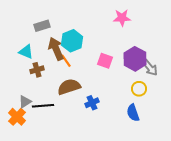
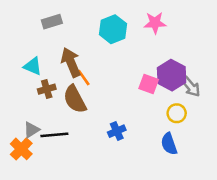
gray rectangle: (42, 26) -> (52, 22), moved
cyan hexagon: (72, 41) -> (113, 29), moved
pink square: (105, 61) -> (149, 84), moved
brown semicircle: (69, 87) -> (75, 99), moved, turned -100

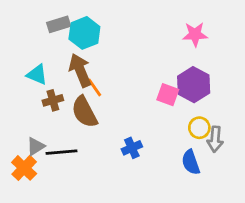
pink star: (155, 23) -> (195, 34), moved
cyan hexagon: (113, 29) -> (84, 33), moved
gray arrow: (191, 87) -> (215, 139), moved, turned 45

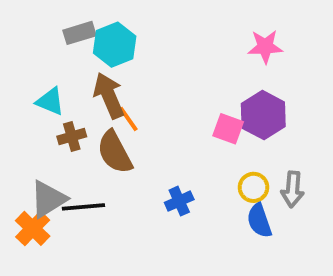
yellow circle: (199, 128) -> (253, 187), moved
gray triangle: (36, 146) -> (48, 199), size x1.5

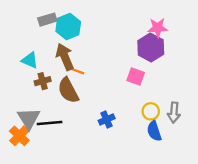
purple hexagon: (263, 115) -> (151, 47), moved
orange line: (128, 119) -> (76, 71), turned -35
gray triangle: (48, 199) -> (29, 118), turned -30

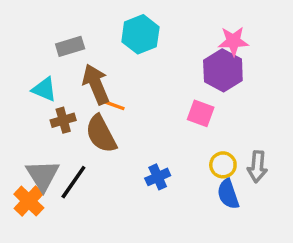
gray rectangle: (47, 20) -> (70, 46), moved
cyan hexagon: (68, 27) -> (140, 34), moved
black line: (50, 123) -> (73, 182), turned -50

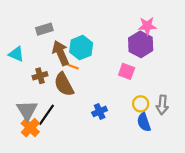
cyan hexagon: (140, 34) -> (81, 48), moved
cyan triangle: (44, 89) -> (16, 54), moved
orange cross: (29, 201) -> (30, 128), moved

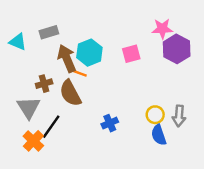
purple hexagon: (141, 44) -> (177, 49), moved
cyan triangle: (16, 54) -> (18, 42), moved
pink square: (127, 71) -> (131, 54), moved, turned -35
gray triangle: (27, 110) -> (29, 108), moved

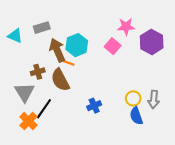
pink star: (162, 29) -> (126, 27), moved
pink square: (131, 54) -> (113, 46), turned -35

